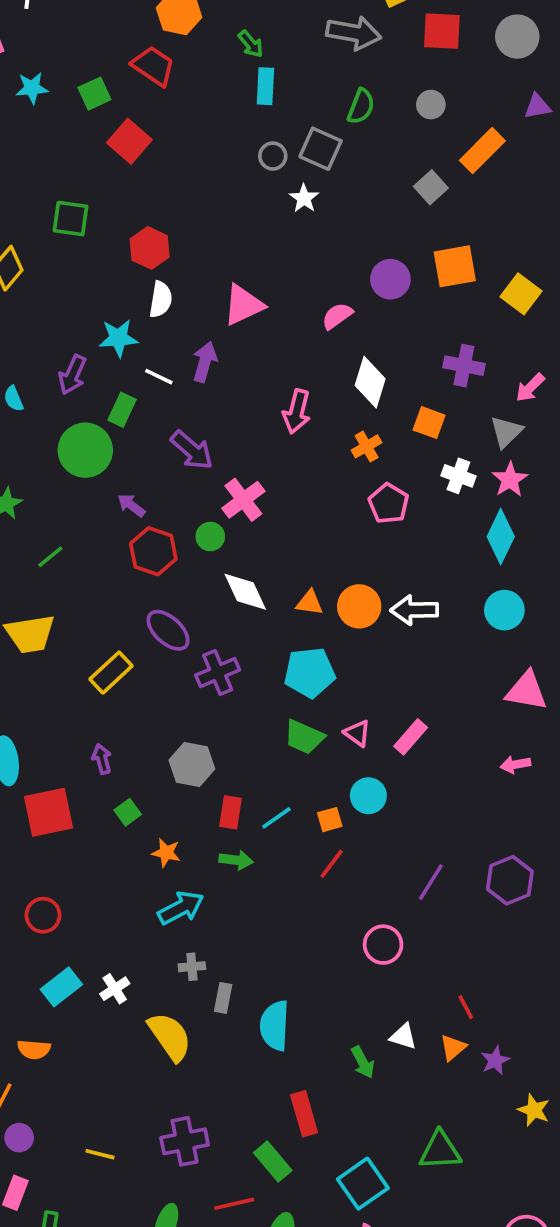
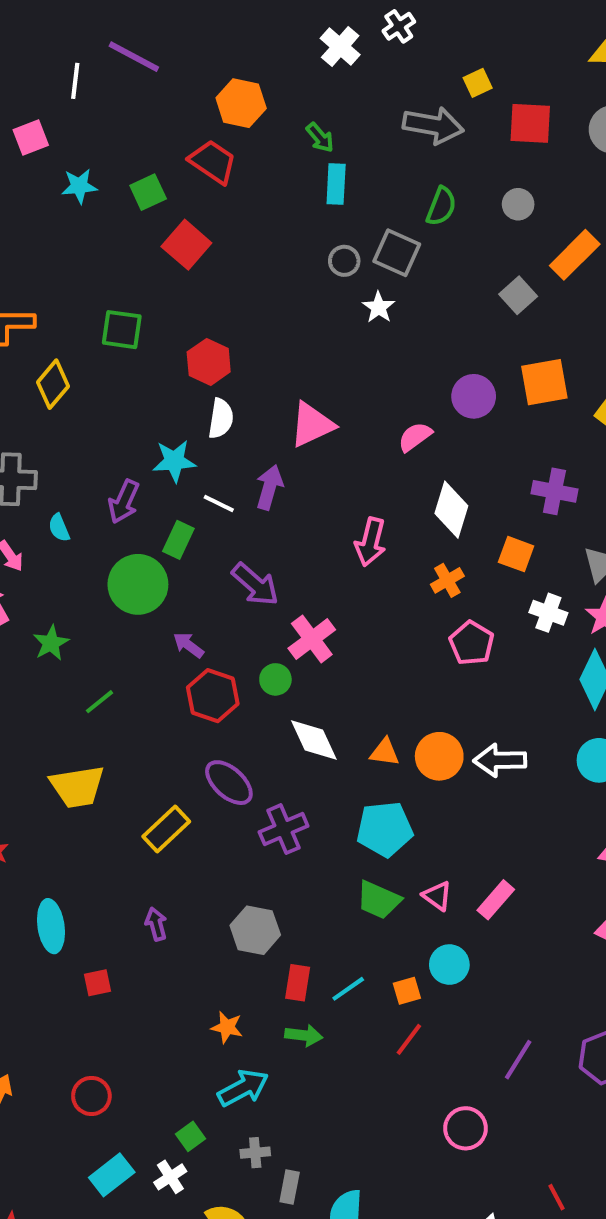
red square: (49, 812) -> (97, 983), size x0.5
green square: (128, 812) -> (191, 1136), moved

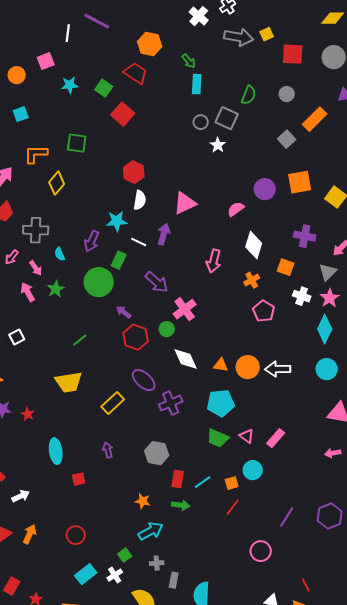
gray arrow: (433, 125) -> (239, 37), moved
green square: (148, 192) -> (104, 88), turned -30
green square: (122, 330) -> (77, 143), moved
green star: (51, 643) -> (56, 289), moved

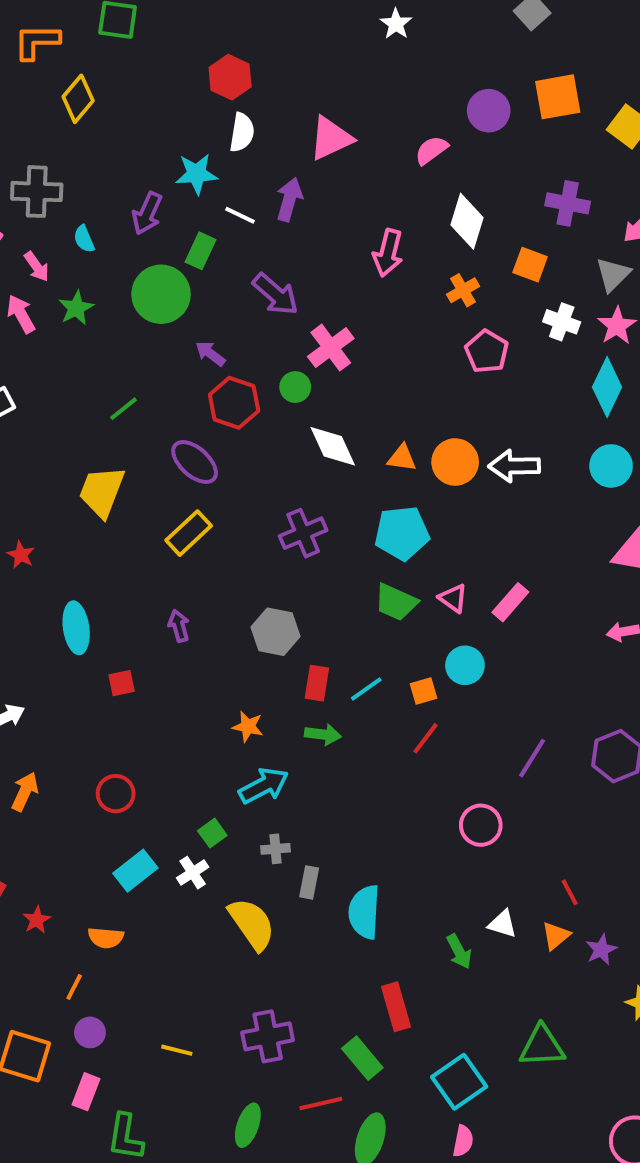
purple ellipse: (144, 380) -> (195, 462), moved
yellow trapezoid: (69, 382) -> (102, 492), turned 120

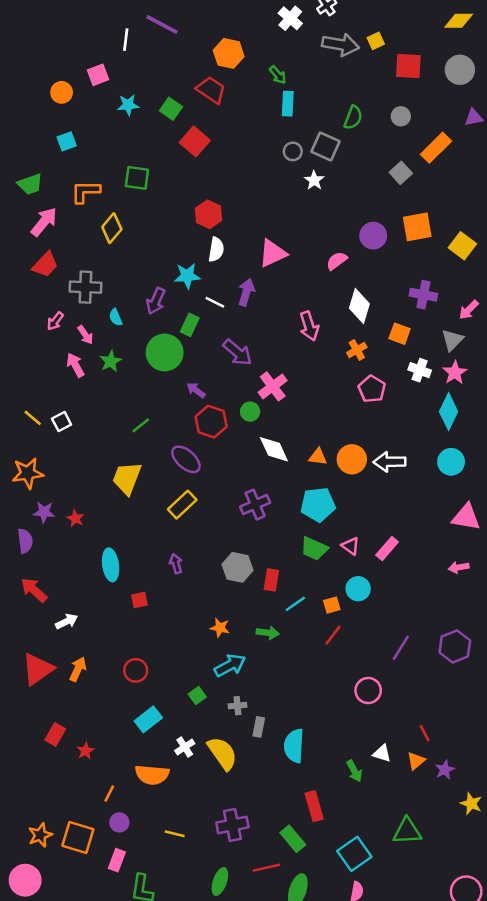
pink arrow: (388, 253) -> (309, 326), turned -32
red rectangle: (317, 683) -> (271, 580), moved
white cross: (193, 873) -> (185, 747), moved
orange semicircle: (106, 938) -> (152, 775), moved, size x1.5

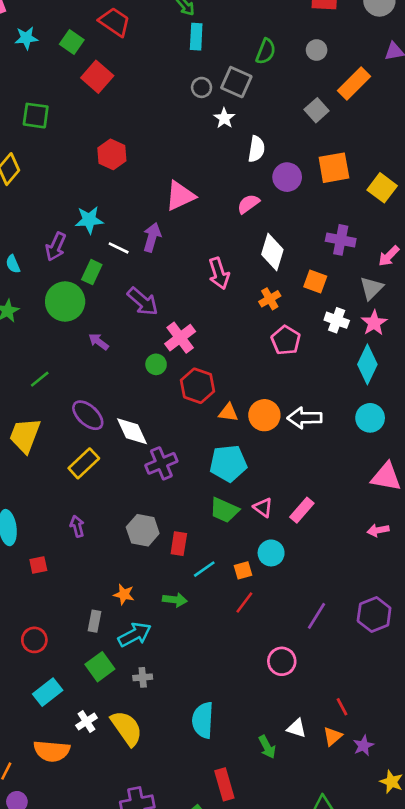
white semicircle: (216, 249) -> (256, 149), moved
red hexagon: (211, 422) -> (198, 386), moved
white diamond: (274, 449) -> (132, 431), moved
green square: (197, 696) -> (100, 667), size x1.5
gray rectangle: (259, 727) -> (95, 621), moved

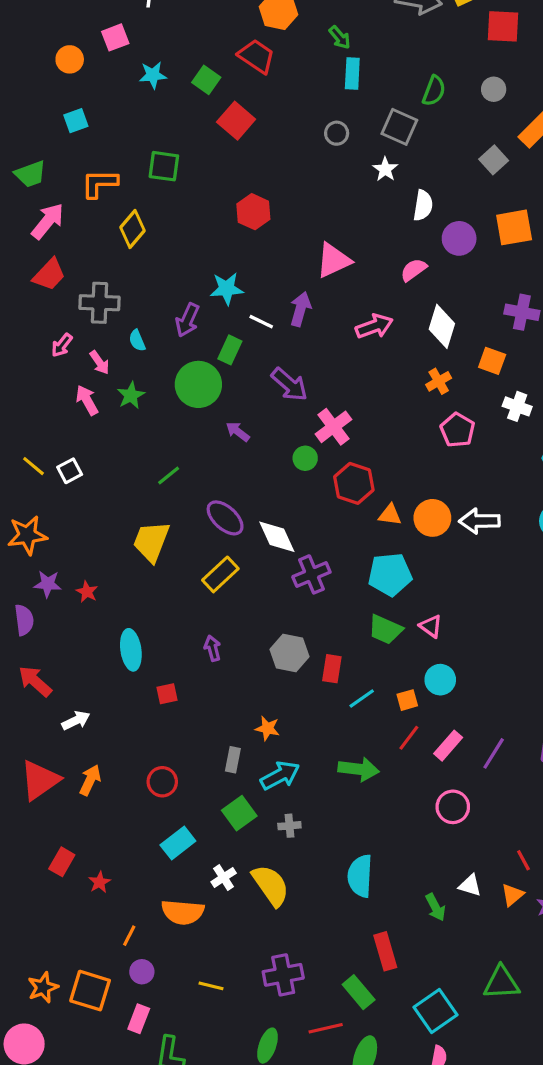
gray circle: (202, 87) -> (337, 133), moved
pink arrow: (219, 273) -> (374, 326), moved, turned -92
pink rectangle: (302, 510) -> (448, 746), moved
green arrow: (175, 600) -> (359, 769), moved, size x1.4

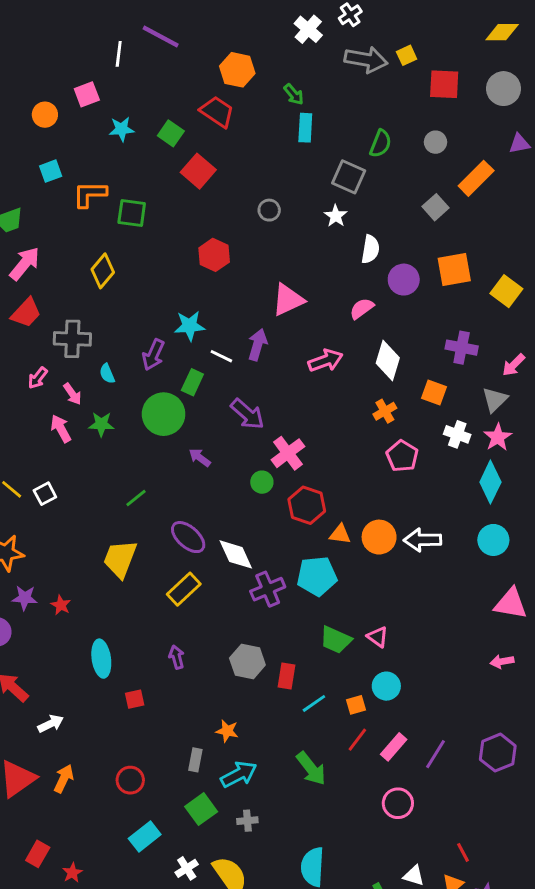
gray circle: (337, 133) -> (269, 210), moved
orange L-shape: (99, 183) -> (90, 194), moved
green star: (131, 395) -> (101, 424), turned 30
cyan pentagon: (390, 574) -> (317, 576), moved
green arrow: (359, 769) -> (311, 769), turned 45

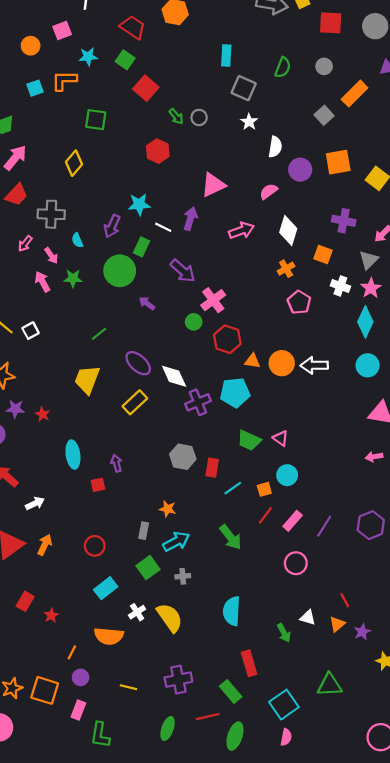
green arrow: (294, 94) -> (176, 116), moved
red trapezoid: (217, 112) -> (133, 27), moved
gray square: (349, 177) -> (244, 88), moved
orange L-shape: (90, 194) -> (64, 81), moved
purple arrow: (177, 657) -> (116, 463), moved

